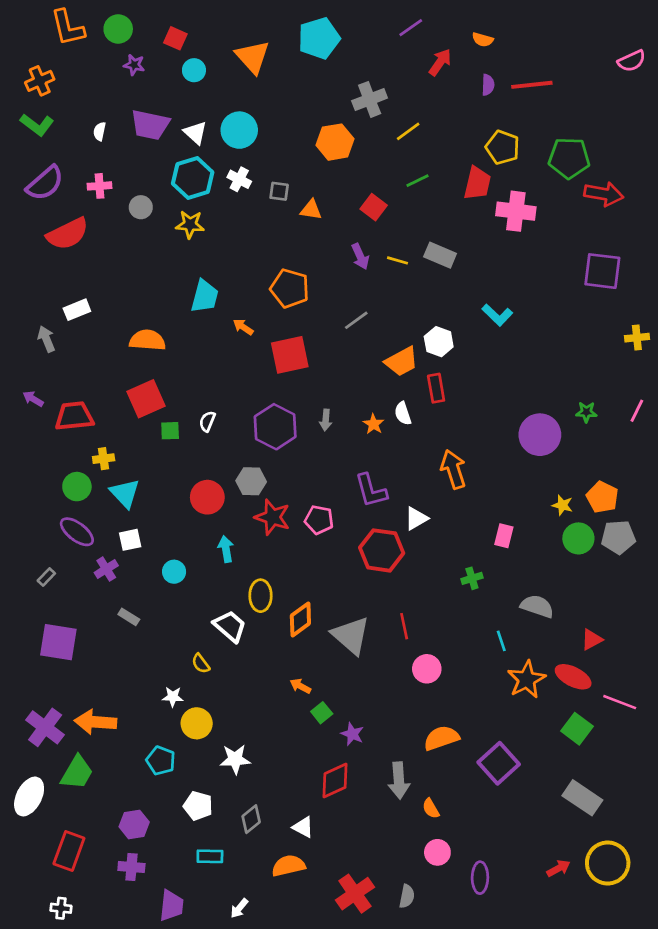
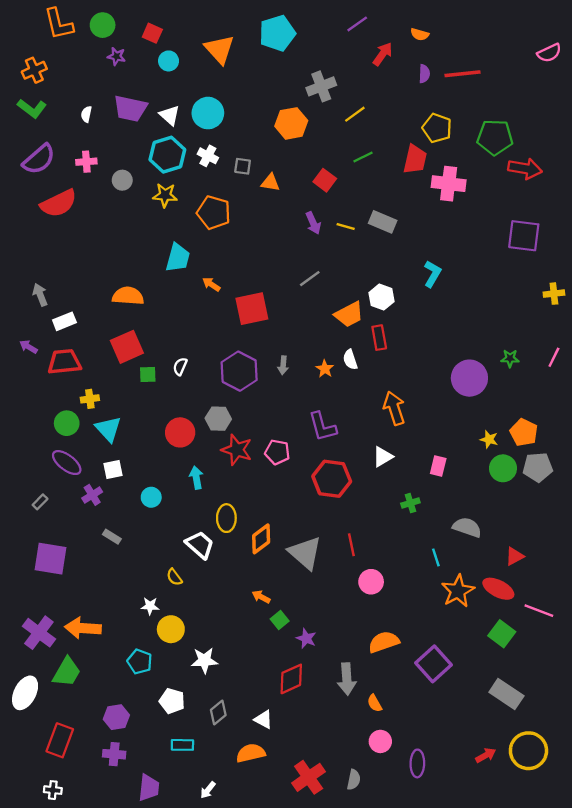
orange pentagon: (290, 288) -> (214, 213), moved
white rectangle: (77, 310) -> (64, 321), moved
cyan L-shape: (497, 315) -> (432, 274), turned -104
white triangle: (416, 518) -> (383, 457), moved

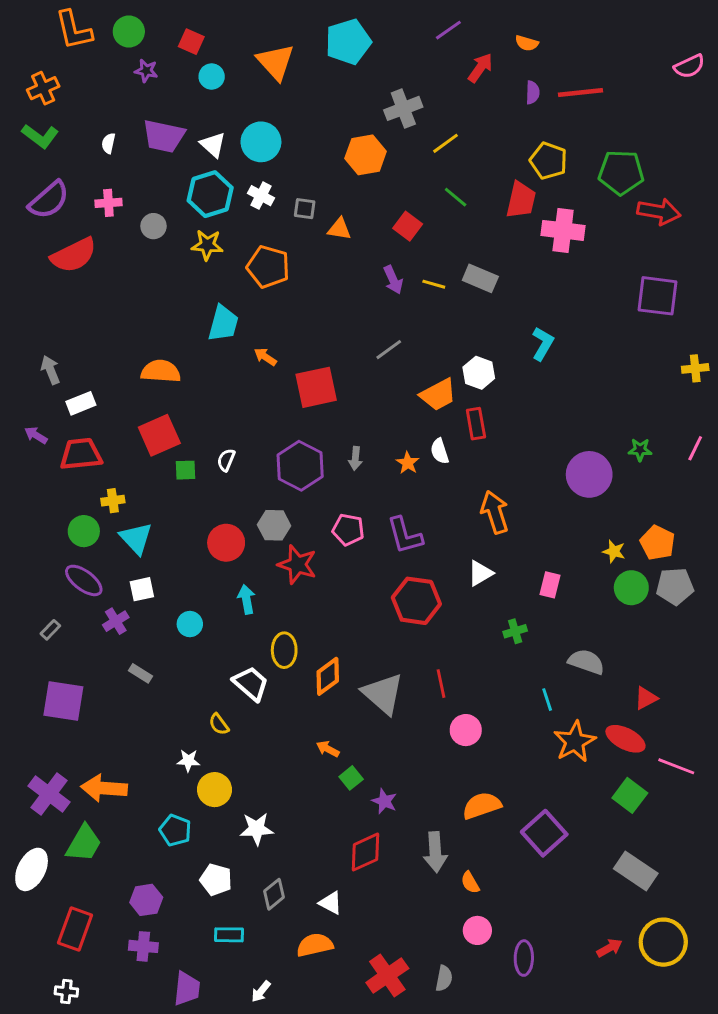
green line: (363, 157) -> (456, 197), turned 66
pink pentagon: (277, 452) -> (348, 530), moved

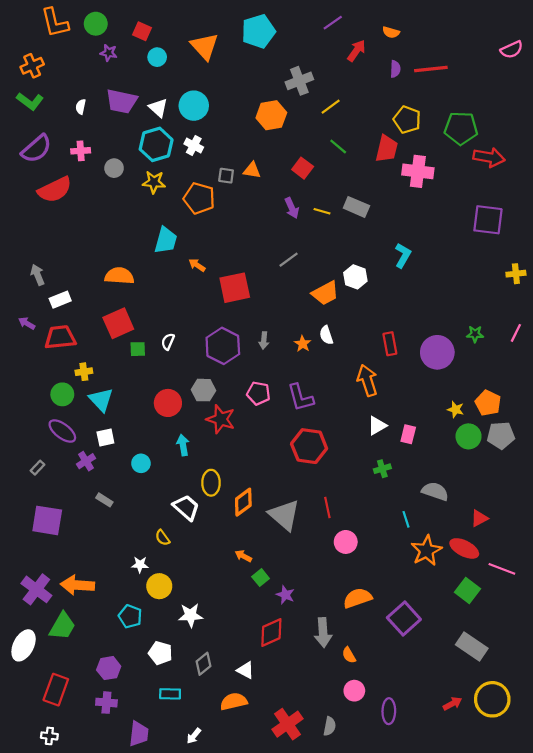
gray square: (305, 209) -> (226, 176), moved
red rectangle: (476, 424) -> (390, 344), moved
white triangle: (480, 573) -> (377, 426), moved

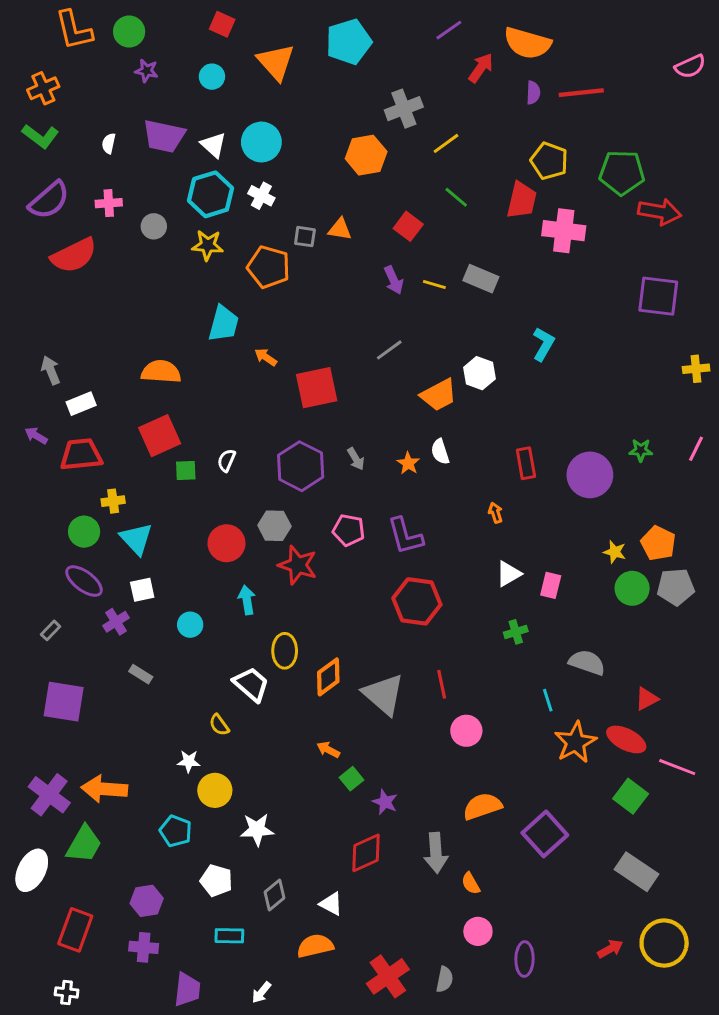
red square: (142, 31) -> (222, 24), moved
orange semicircle: (391, 32) -> (527, 43), size x2.0
gray arrow: (264, 340) -> (356, 459), turned -35
orange arrow: (367, 380) -> (495, 513), size x0.5

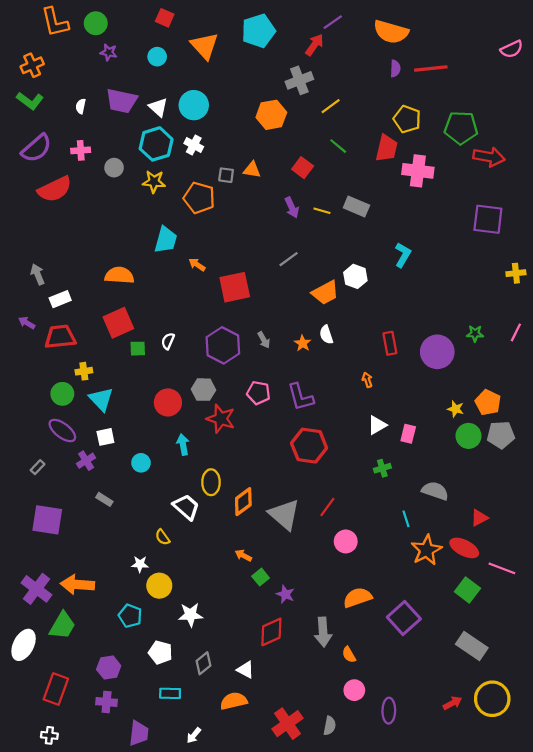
red arrow: (481, 68) -> (314, 45), moved
red line: (442, 684) -> (327, 507), turned 48

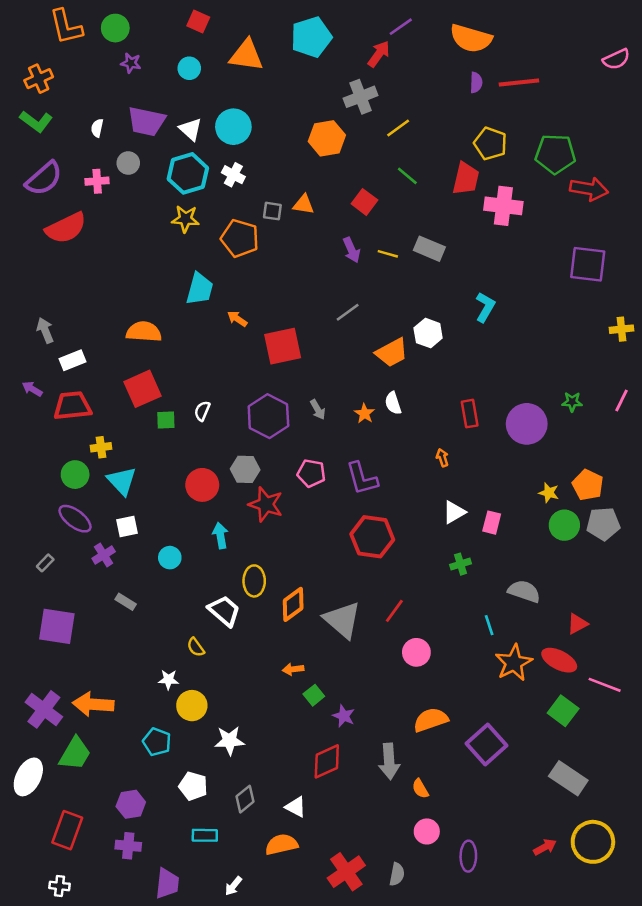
orange triangle: (205, 46) -> (246, 55), turned -40
gray circle: (114, 168) -> (128, 163), moved
orange arrow: (243, 555) -> (293, 669), turned -35

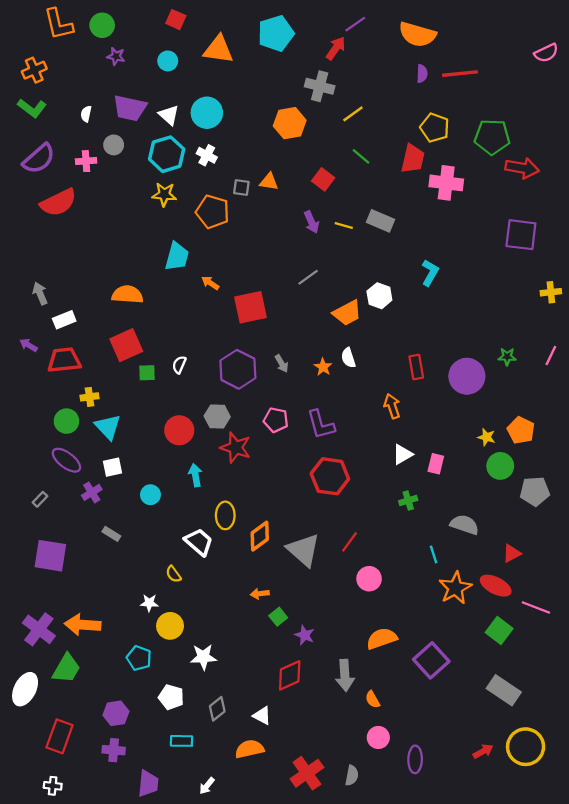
gray cross: (361, 97) -> (320, 86), turned 36
orange arrow: (442, 458) -> (392, 406), size x1.5
gray pentagon: (603, 524) -> (535, 491), moved

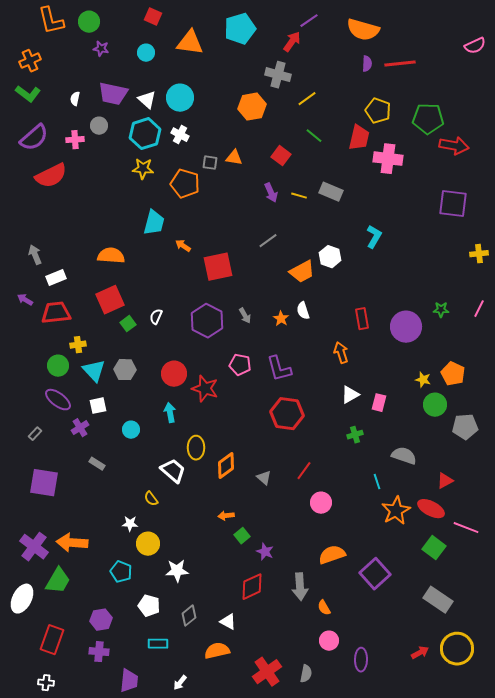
green square: (147, 373) -> (128, 324), turned -35
gray hexagon: (217, 416) -> (125, 370), moved
red circle: (179, 430) -> (174, 374), moved
gray triangle: (303, 550) -> (264, 478), size x0.5

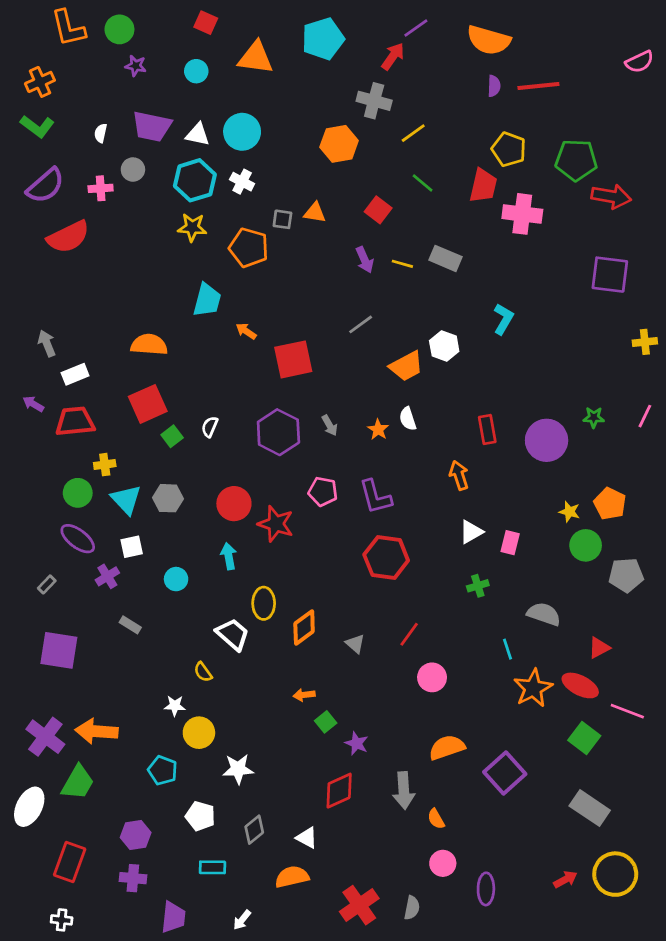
white triangle: (147, 100) -> (198, 134), turned -30

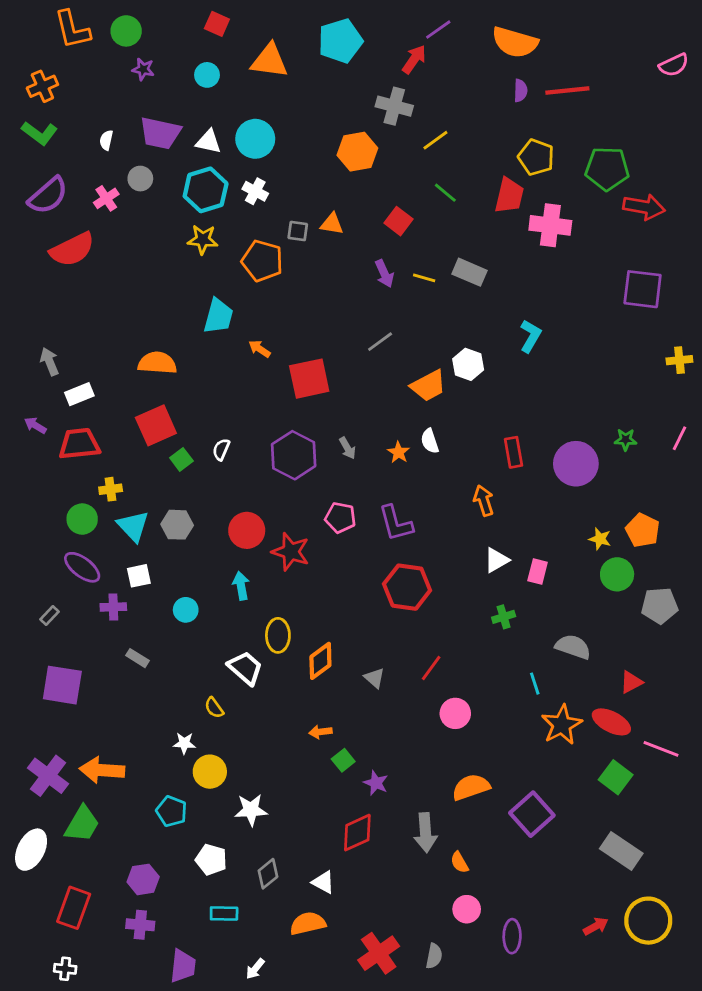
pink cross: (101, 188) -> (106, 198), turned -30
purple cross: (107, 576) -> (113, 607), turned 30

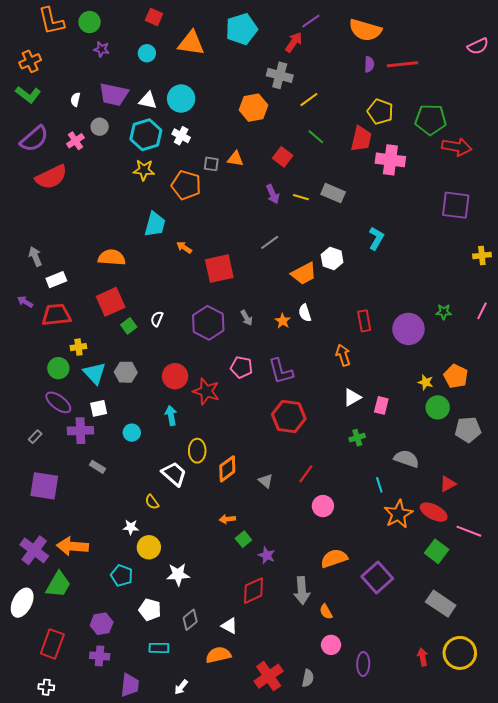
purple cross: (113, 607) -> (80, 431), size x1.4
red arrow: (596, 926) -> (423, 657), turned -72

